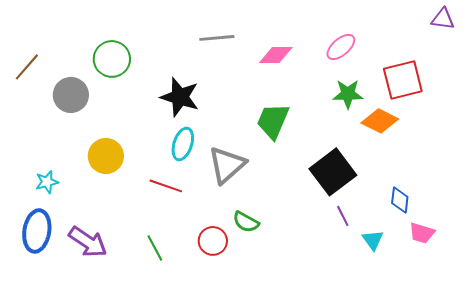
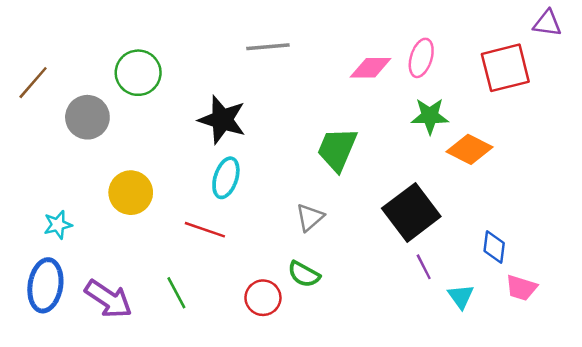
pink ellipse: (341, 47) -> (421, 58), turned -32
pink diamond: (276, 55) -> (371, 68), moved
red square: (403, 80) -> (505, 68), moved
gray triangle: (227, 165) -> (310, 217), moved, size x0.6
green line: (155, 248) -> (176, 293), moved

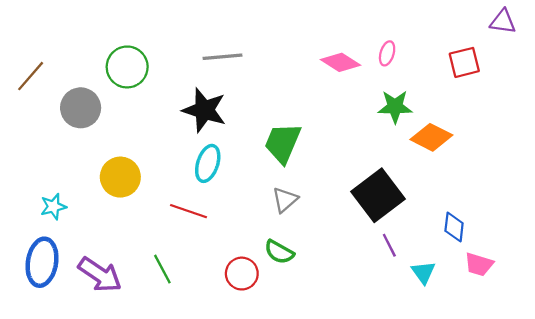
gray line: (268, 47) -> (222, 57), moved
pink ellipse: (421, 58) -> (387, 53), size x0.7
pink diamond: (371, 68) -> (341, 62), turned 33
red square: (505, 68) -> (464, 62), size x0.7
green trapezoid: (337, 149) -> (283, 143), moved

